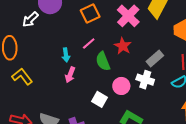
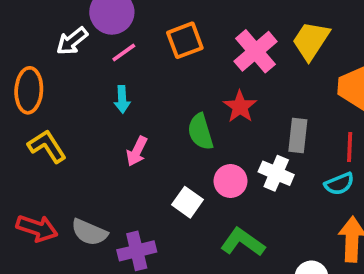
pink line: (89, 44) -> (124, 52), moved
cyan arrow: (66, 55) -> (122, 99), moved
gray rectangle: (155, 58) -> (298, 135), turned -48

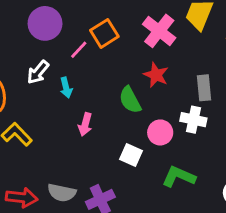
white arrow: (72, 41) -> (38, 72), moved
pink line: (124, 52) -> (79, 50), moved

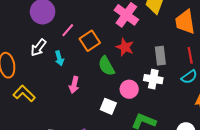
orange square: (104, 33) -> (90, 41), moved

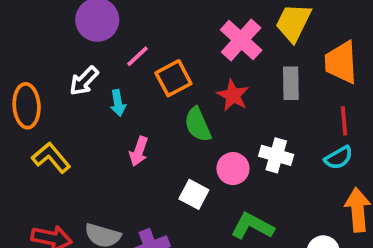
gray rectangle: (160, 56) -> (291, 83), moved

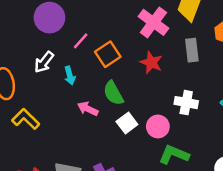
green semicircle: (198, 125) -> (113, 93), moved
pink arrow: (139, 151) -> (88, 109), turned 102
pink circle: (233, 169) -> (158, 126), moved
white square: (194, 194) -> (127, 123), moved, turned 30

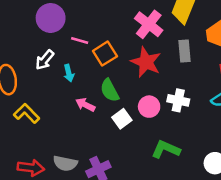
pink line: (81, 41) -> (80, 41), turned 63
red star: (151, 63) -> (146, 62), size x1.4
pink circle: (158, 126) -> (149, 107), moved

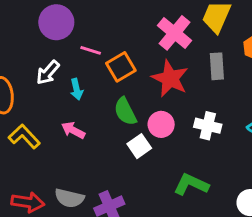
pink arrow: (85, 105) -> (73, 130), moved
pink circle: (149, 107) -> (161, 124), moved

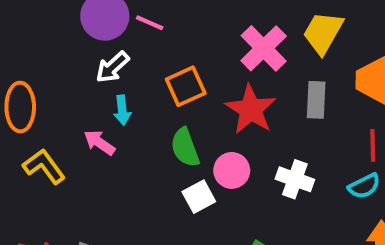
pink line: (91, 50) -> (150, 23), moved
white arrow: (48, 73) -> (112, 67), moved
pink arrow: (73, 130) -> (99, 143), moved

